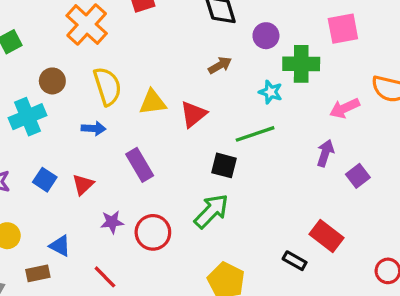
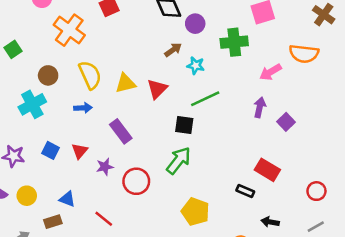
purple circle: (266, 36) -> (195, 24), moved
cyan star: (271, 92) -> (196, 66), moved
purple star: (112, 222) -> (105, 167), moved

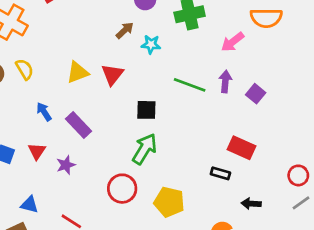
yellow semicircle: (90, 75) -> (25, 69), moved, size x0.7
green line: (205, 99) -> (190, 85), moved, turned 52
blue arrow: (83, 108) -> (44, 112), moved, turned -114
red circle: (136, 181) -> (122, 189), moved
red circle: (316, 191) -> (298, 175), moved

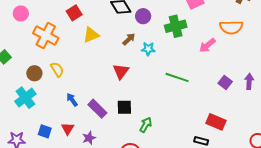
yellow triangle: (78, 72) -> (91, 35), moved
purple arrow: (225, 81) -> (249, 81), moved
black square: (146, 110) -> (124, 107), moved
green arrow: (145, 149) -> (146, 125), size x0.7

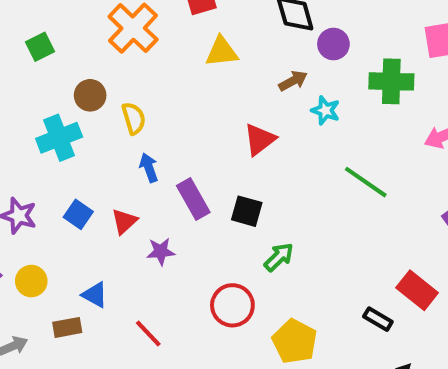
yellow semicircle: (57, 69) -> (134, 118), moved

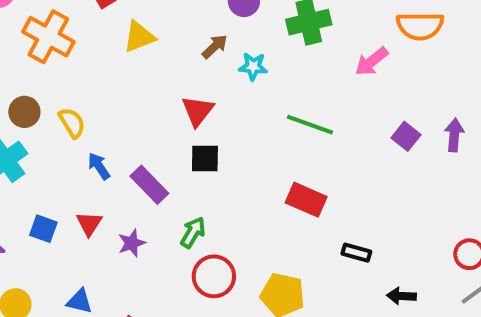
black square: (247, 211) -> (205, 158), moved
green arrow: (279, 257) -> (193, 232), moved
red rectangle: (417, 290) -> (306, 200), moved

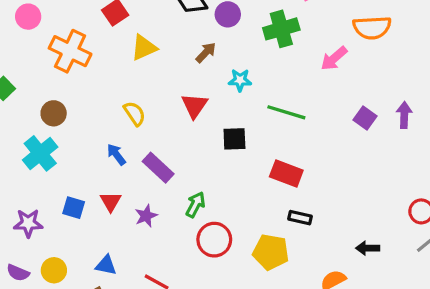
cyan star: (253, 66) -> (240, 80), moved
yellow semicircle: (72, 123) -> (135, 114), moved
black square: (205, 158) -> (234, 139), moved
black rectangle: (356, 253) -> (300, 218), moved

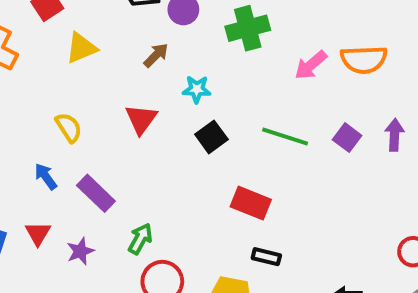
orange semicircle: (372, 28) -> (364, 59), moved
green line: (286, 112) -> (285, 136), moved
black square: (234, 139) -> (211, 137), moved, turned -35

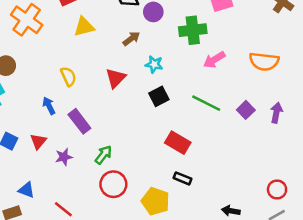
pink arrow: (311, 65) -> (214, 60), moved

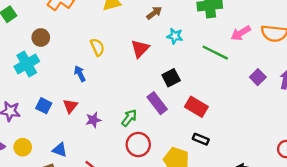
pink arrow: (214, 60) -> (241, 33), moved
black square: (159, 96) -> (171, 78), moved
green line: (206, 103) -> (215, 53), moved
purple rectangle: (79, 121) -> (157, 103), moved

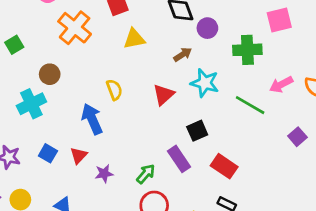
cyan star: (175, 36) -> (205, 83), size x1.5
blue arrow: (80, 74) -> (92, 119), size x1.6

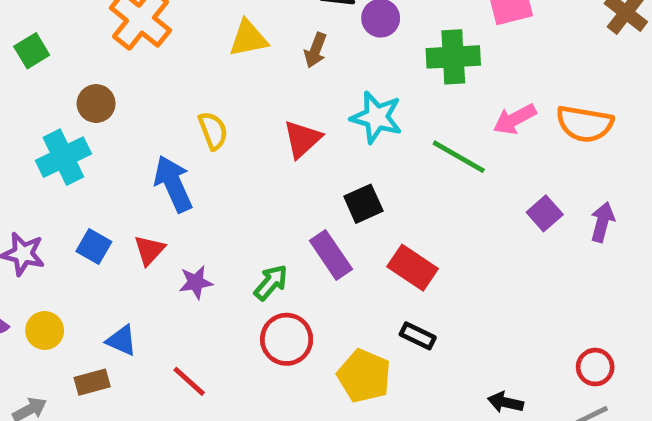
brown arrow: (183, 54) -> (315, 50), moved, turned 144

